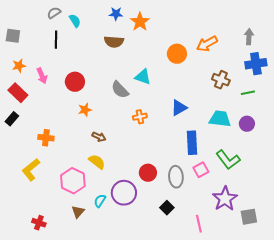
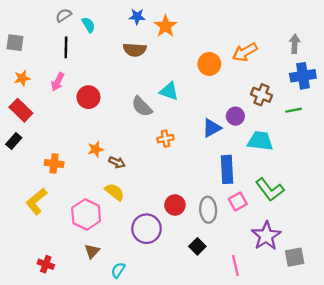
pink arrow: (42, 76) -> (58, 82), moved, turned 49
orange star: (85, 110) -> (96, 149), moved
purple circle: (247, 124) -> (235, 116), moved
cyan semicircle: (100, 201) -> (118, 270), moved

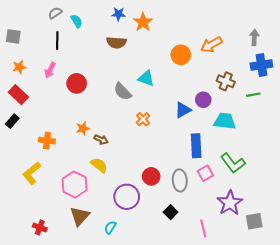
orange cross: (165, 139) -> (143, 119), turned -32
brown triangle: (92, 251) -> (80, 216), size x1.5
cyan semicircle: (118, 270) -> (110, 227), moved

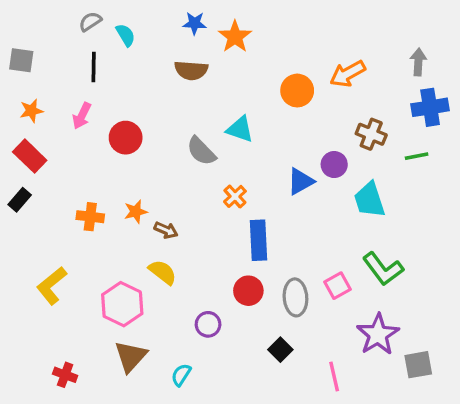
cyan trapezoid: (225, 121) -> (369, 200), turned -115
orange cross: (47, 141) -> (90, 217), moved
blue rectangle: (196, 146) -> (258, 240), moved
purple circle: (127, 197) -> (208, 324), size x0.6

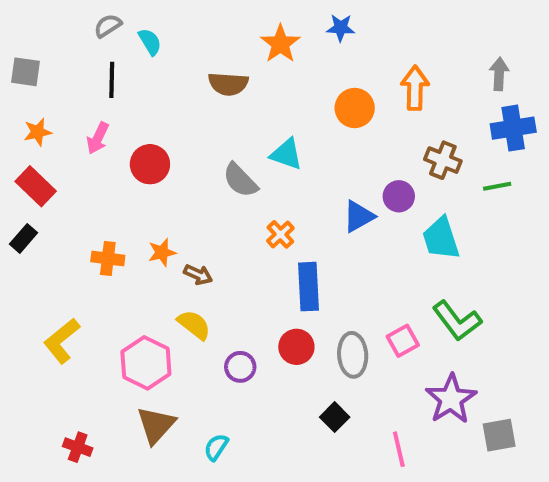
blue star: (195, 23) -> (341, 28), moved
orange arrow: (348, 74) -> (415, 88), turned 120
purple circle: (208, 324) -> (240, 367), moved

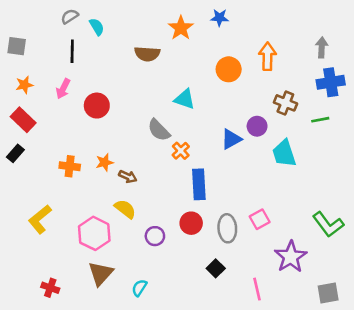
gray semicircle: (240, 180) -> (159, 130), moved
green L-shape: (457, 321) -> (328, 224), moved
gray square: (499, 435) -> (328, 293), moved

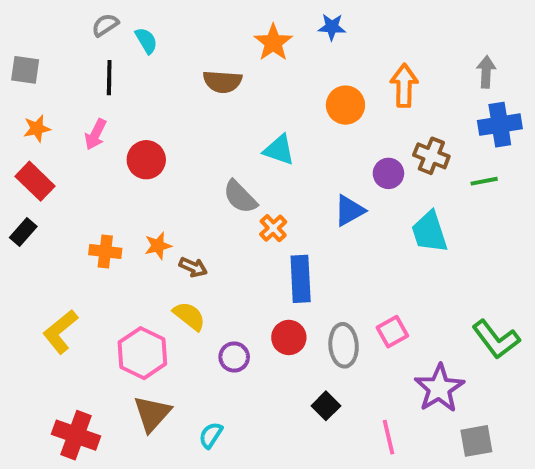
purple circle: (257, 126) -> (388, 173), moved
red cross: (50, 288) -> (76, 435), size x1.6
gray square: (328, 293) -> (476, 441), moved

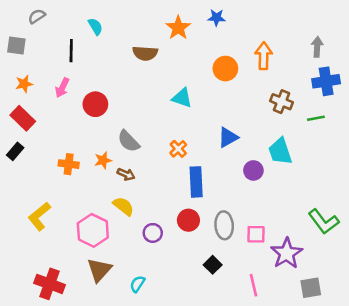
gray semicircle: (105, 25) -> (37, 16), moved
purple circle: (388, 173) -> (253, 170), moved
gray semicircle: (240, 197) -> (129, 141), moved
pink square: (392, 332) -> (256, 234), moved, turned 30

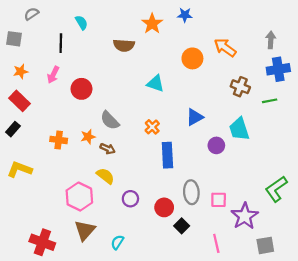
orange arrow: (264, 56) -> (225, 48), turned -55
yellow L-shape: (39, 216) -> (19, 169), moved, turned 60
red circle: (188, 220) -> (164, 207), moved
green L-shape: (324, 221) -> (276, 189), turned 92

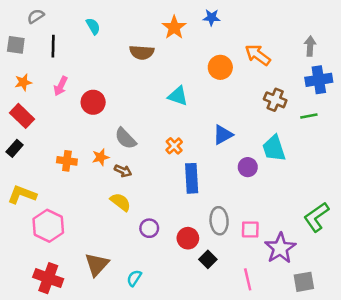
black line: (61, 43) -> (53, 46), moved
pink hexagon: (79, 197) -> (48, 226), moved

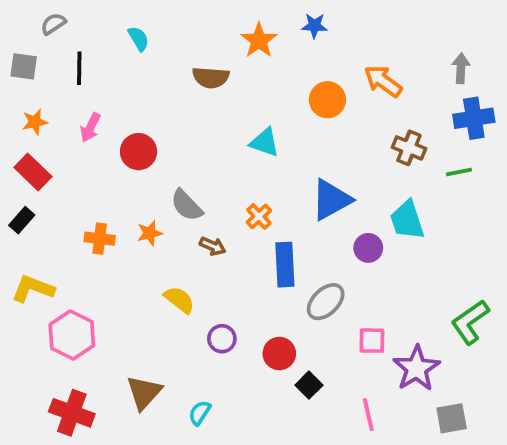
blue triangle: (223, 135) -> (331, 200), size x1.4
brown arrow: (123, 171) -> (213, 246), moved
gray ellipse: (219, 221) -> (326, 302), moved, turned 50

